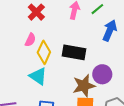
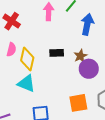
black rectangle: (74, 52) -> (57, 53), size x0.6
brown star: (84, 86) -> (80, 56), moved, size x0.6

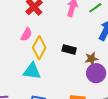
cyan triangle: (26, 83) -> (32, 71), turned -30

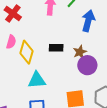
cyan triangle: (32, 71) -> (37, 80), moved

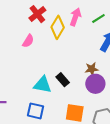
black rectangle: (56, 48) -> (63, 80), moved, turned 32
yellow diamond: (26, 52) -> (58, 27), moved

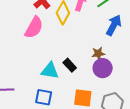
pink semicircle: (28, 41) -> (34, 28), size x1.6

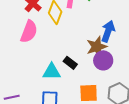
blue arrow: (114, 25) -> (108, 31), moved
brown star: (98, 53) -> (97, 47), size x1.5

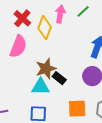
brown star: (97, 47) -> (46, 69), moved

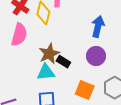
orange square: (77, 109) -> (85, 90), turned 30

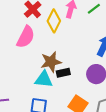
black rectangle: (63, 62) -> (63, 73), turned -56

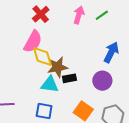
yellow diamond: (54, 21) -> (42, 57), moved, turned -45

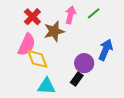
brown star: (57, 67) -> (54, 31), moved
black rectangle: (69, 78) -> (77, 79), moved, turned -40
purple circle: (102, 81) -> (84, 63), moved

